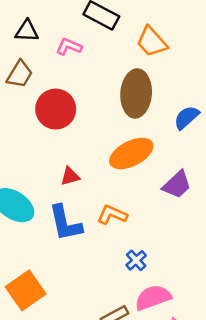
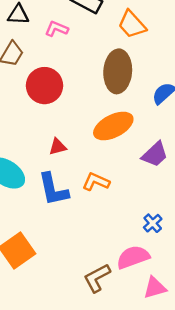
blue cross: (136, 260) -> (153, 223), moved

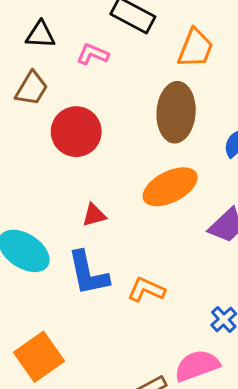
orange trapezoid: (132, 24) -> (195, 48), turned -116
orange L-shape: (96, 182) -> (146, 290), moved

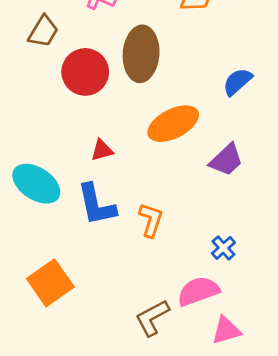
brown ellipse: (176, 112) -> (141, 54), moved
orange L-shape: (146, 290) -> (151, 220), turned 84

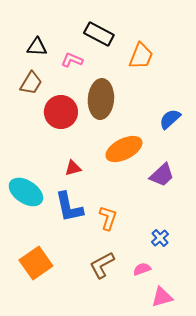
pink semicircle: (198, 291) -> (142, 269), size x0.6
brown L-shape: (152, 318) -> (102, 265), moved

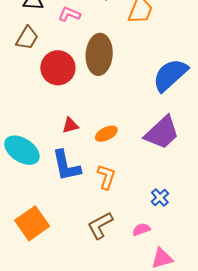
blue semicircle: (170, 119) -> (170, 75), size x1.6
orange ellipse: (124, 149) -> (106, 134), moved, size x0.6
purple trapezoid: (162, 175) -> (162, 133), size x1.4

